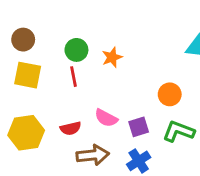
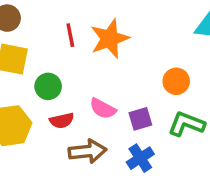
green circle: (76, 50) -> (48, 86), moved
orange star: (112, 57) -> (110, 39), size x1.6
red line: (73, 77) -> (70, 35), moved

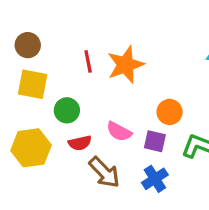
orange circle: (176, 81) -> (170, 112), moved
purple square: (140, 119) -> (155, 141), turned 30
brown arrow: (87, 151) -> (104, 172), turned 52

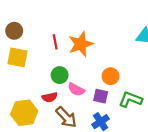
green circle: (67, 110) -> (60, 75), moved
yellow hexagon: (31, 148) -> (24, 113), moved

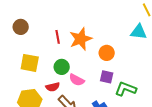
yellow square: (18, 57) -> (30, 63), moved
orange circle: (111, 76) -> (107, 53), moved
purple square: (101, 96) -> (107, 77), moved

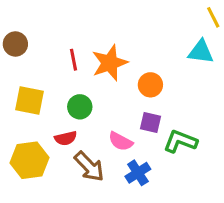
pink semicircle: (77, 80) -> (121, 141), moved

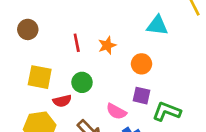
cyan triangle: (201, 52) -> (157, 26), moved
orange star: (110, 63) -> (107, 45), size x0.6
red semicircle: (66, 138) -> (62, 101), moved

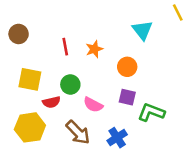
cyan triangle: (157, 26) -> (142, 30), turned 45
pink semicircle: (116, 111) -> (93, 105), moved

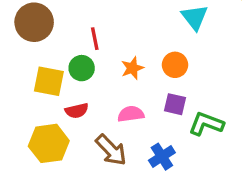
brown circle: (19, 34) -> (34, 22), size x1.5
orange star: (94, 49) -> (132, 68), moved
green circle: (70, 84) -> (82, 68), moved
pink semicircle: (93, 105) -> (131, 114), turned 144

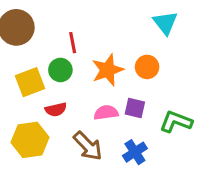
orange star: (132, 68) -> (108, 70), size x1.5
yellow square: (49, 81) -> (30, 82), turned -32
purple square: (175, 104) -> (135, 108), moved

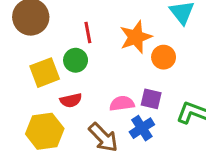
orange star: (108, 70) -> (136, 37), moved
blue cross: (135, 152) -> (142, 128), moved

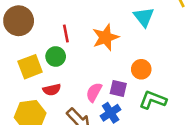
orange circle: (164, 57) -> (141, 69), moved
pink semicircle: (122, 103) -> (94, 92), turned -54

